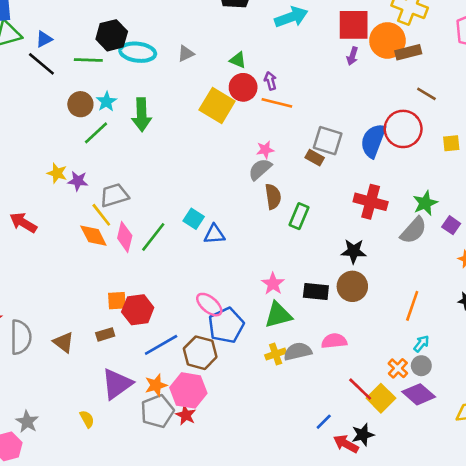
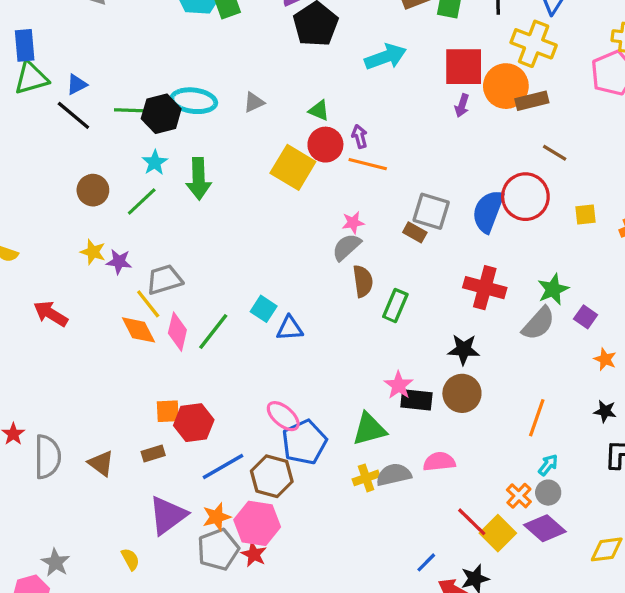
black hexagon: (112, 35) -> (161, 114), moved
brown circle: (80, 104) -> (93, 190), moved
pink star: (273, 284) -> (399, 385), moved

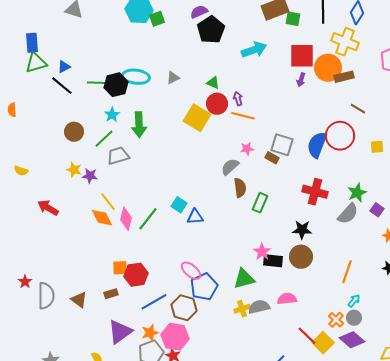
pink star: (353, 223) -> (247, 149), moved
gray trapezoid: (164, 280) -> (118, 156), moved

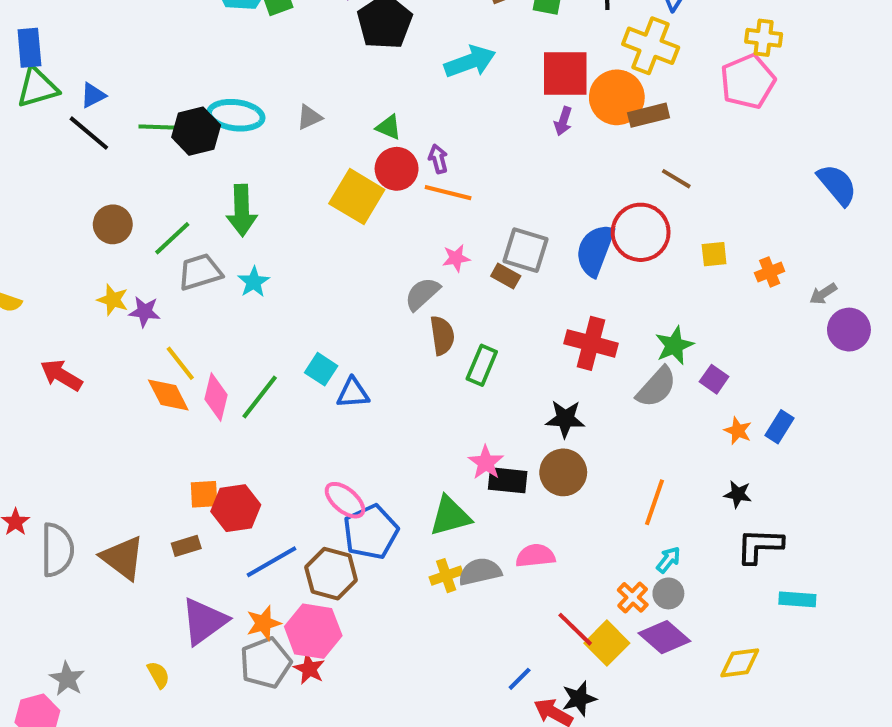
cyan star: (112, 115) -> (254, 282), moved
brown triangle: (79, 300) -> (123, 558), size x1.4

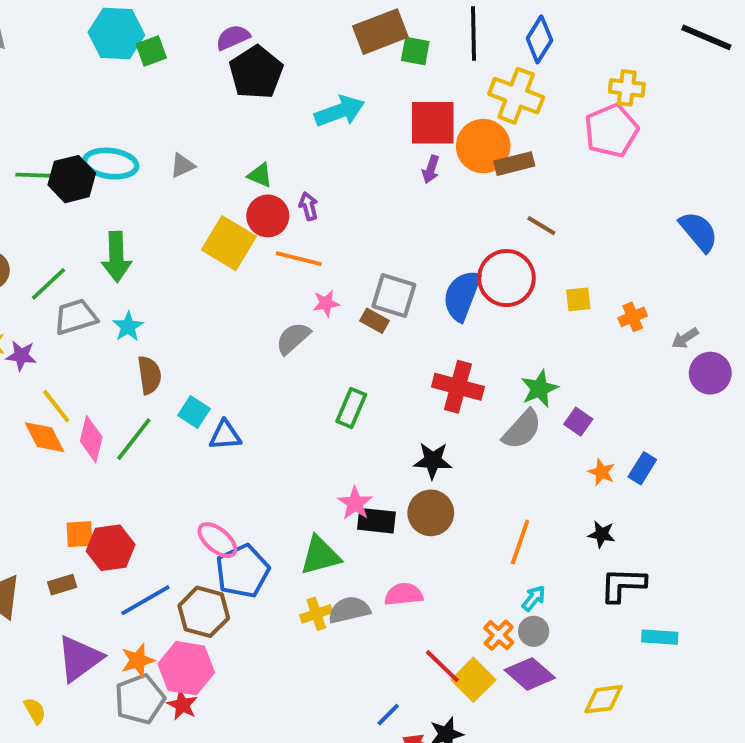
orange line: (448, 193) -> (299, 259), moved
brown semicircle: (442, 335) -> (149, 375), moved

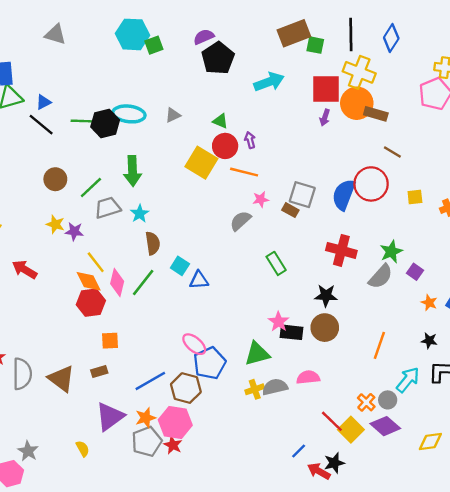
yellow cross: (516, 96) -> (359, 72), moved
brown rectangle: (514, 164) -> (376, 114), turned 30
green rectangle: (351, 408) -> (276, 263), turned -55
red hexagon: (111, 548) -> (91, 303), moved
cyan arrow: (534, 598) -> (408, 380), moved, size x1.6

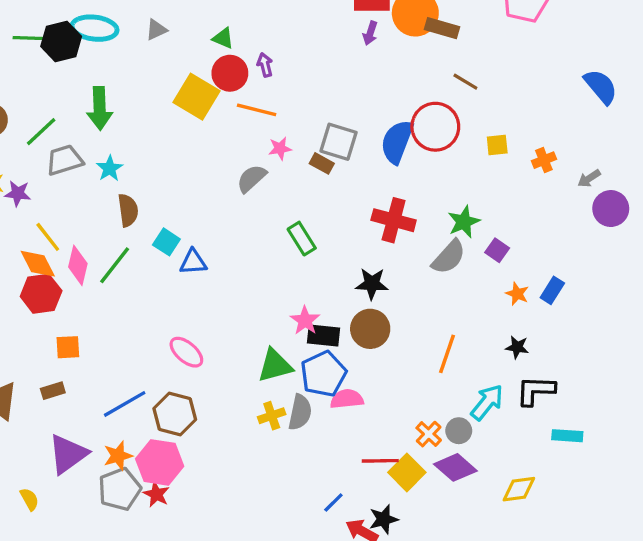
blue pentagon: (210, 363) -> (323, 374), moved
gray semicircle: (275, 387) -> (300, 412), turned 115
red line: (332, 421) -> (380, 461), turned -45

